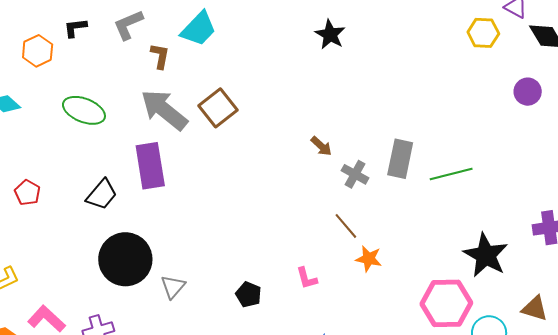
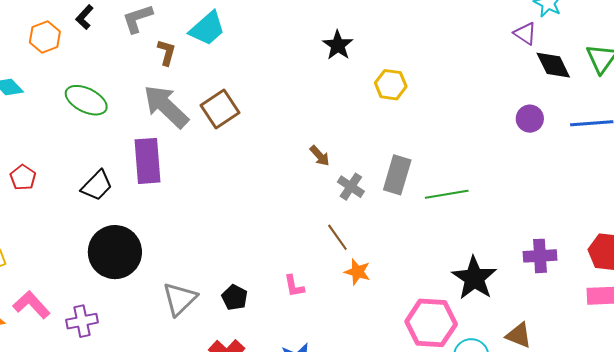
black L-shape: (75, 28) -> (84, 17), turned -45
yellow hexagon: (483, 33) -> (391, 85), moved
gray triangle: (173, 287) -> (180, 299), moved, size x1.4

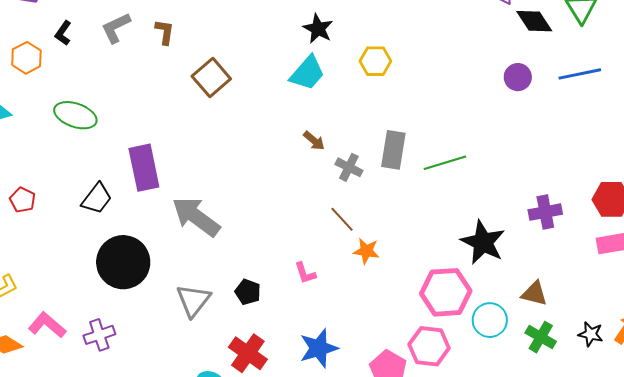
cyan trapezoid: (207, 29) -> (307, 73), moved
brown L-shape: (167, 52) -> (165, 32), moved
gray arrow: (166, 106) -> (196, 217), moved
brown square: (220, 109) -> (211, 78), moved

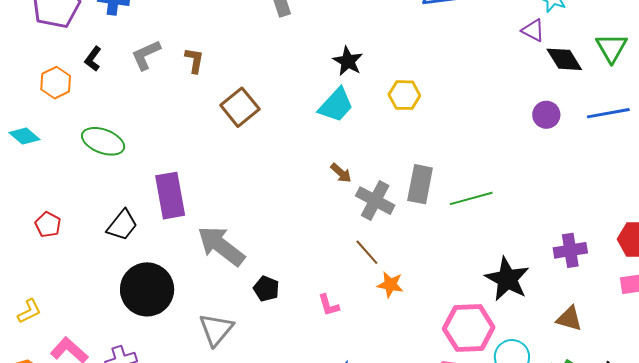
gray cross: (349, 167) -> (375, 201), size x1.4
black pentagon: (248, 292) -> (266, 289), moved
brown triangle: (534, 294) -> (569, 319), moved

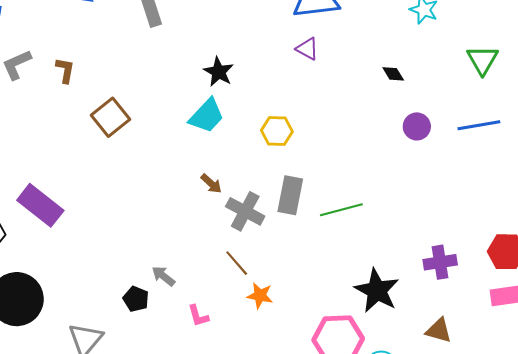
purple triangle: (533, 30) -> (307, 49), moved
black diamond: (564, 59) -> (393, 74), moved, size x0.6
yellow hexagon: (404, 95) -> (277, 131), moved
purple rectangle: (170, 196) -> (40, 205), turned -42
gray arrow: (221, 246) -> (163, 276), moved, size x0.5

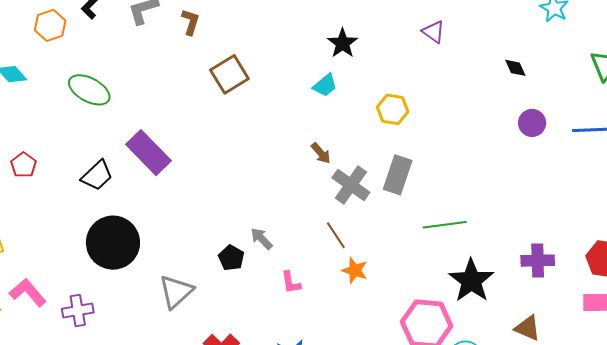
cyan trapezoid: (207, 116) -> (325, 85), size x0.7
green line: (341, 210) -> (445, 225), moved

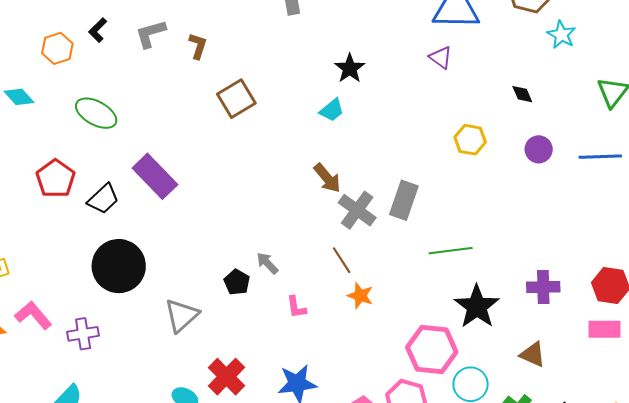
yellow hexagon: (393, 109) -> (470, 140), moved
brown arrow: (321, 153) -> (327, 178), size x1.4
red pentagon: (24, 165) -> (56, 179), moved, size x1.5

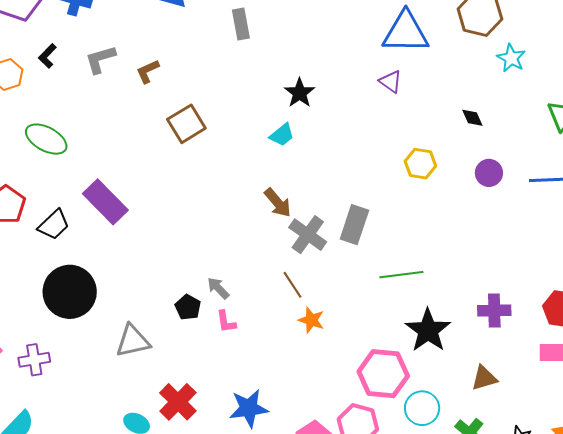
brown L-shape: (198, 46) -> (148, 71), turned -132
pink L-shape: (296, 307) -> (226, 322), moved
gray triangle: (182, 315) -> (133, 341), turned 30
brown triangle: (533, 354) -> (484, 378), turned -40

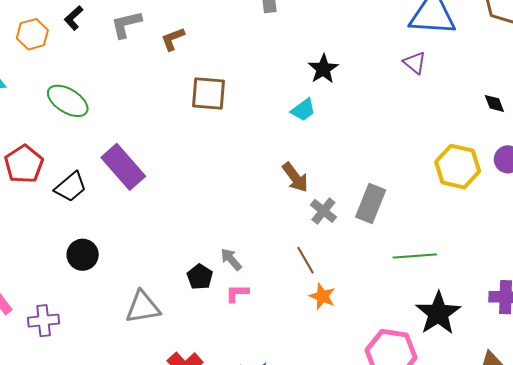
brown square: (186, 124) -> (209, 94), turned 33
yellow hexagon: (420, 164) -> (458, 167), moved, size x1.4
gray cross: (308, 235) -> (323, 211), size x0.7
black circle: (70, 292) -> (83, 255), size x0.6
pink L-shape: (226, 322) -> (237, 293), turned 95

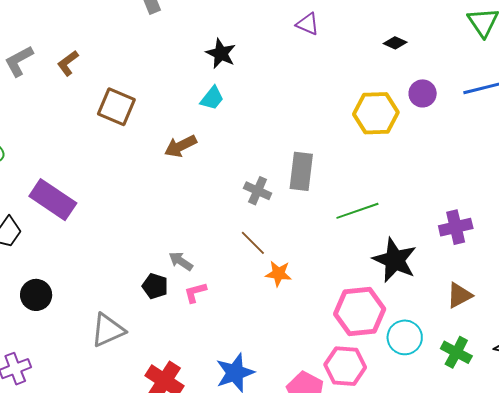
brown square: (209, 94) -> (116, 107), turned 33
black diamond: (494, 103) -> (395, 43), turned -30
brown arrow: (295, 177) -> (181, 146), moved, turned 116

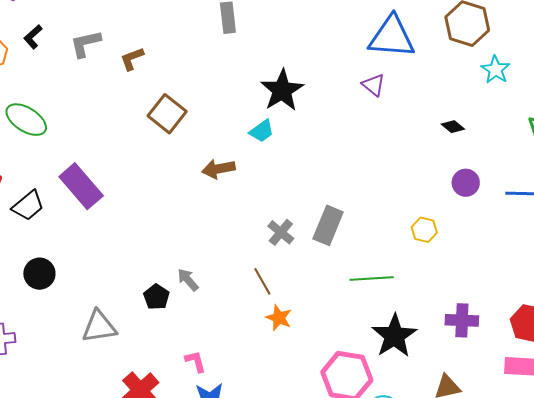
black star: (221, 53) -> (282, 90), size x1.4
yellow hexagon: (376, 113) -> (424, 230), moved, size x0.6
pink L-shape: (195, 292) -> (195, 361), moved, turned 75

